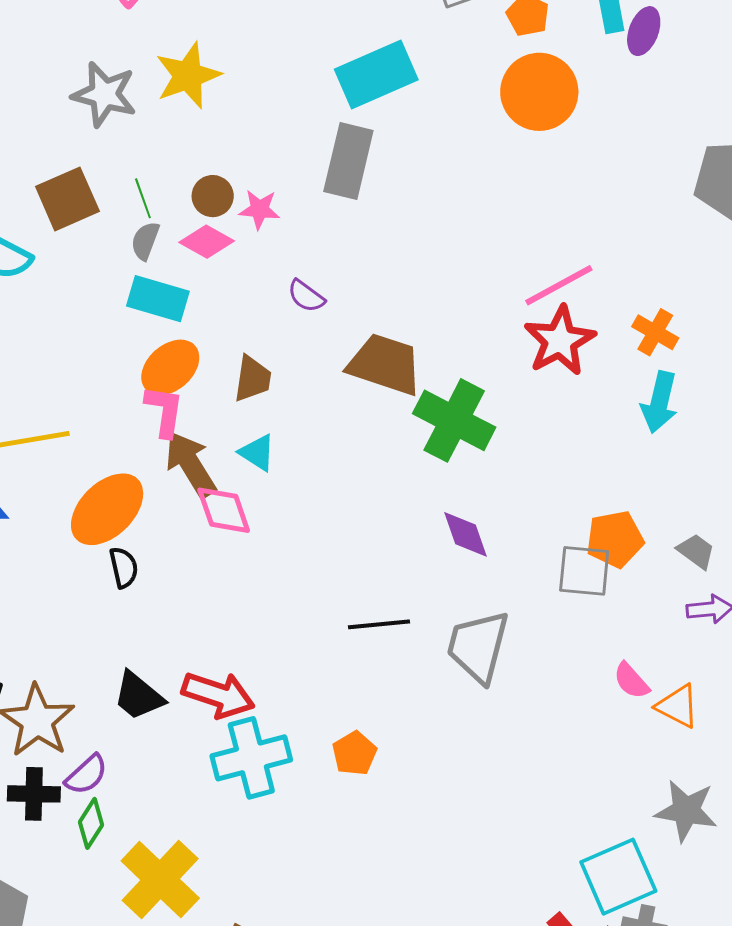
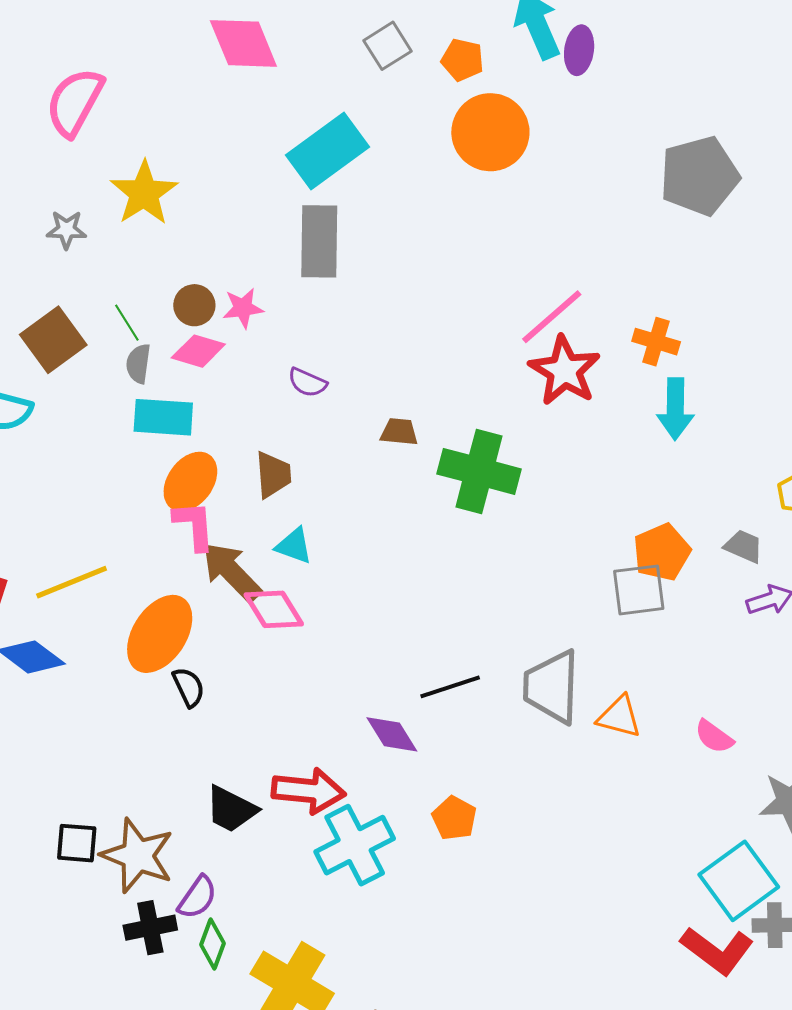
gray star: (104, 94) -> (66, 230), size x0.6
brown trapezoid: (385, 364) -> (399, 432), size x0.5
purple diamond: (466, 534) -> (392, 734), moved
pink semicircle: (631, 681) -> (714, 737), moved
orange triangle: (678, 706) -> (619, 717), moved

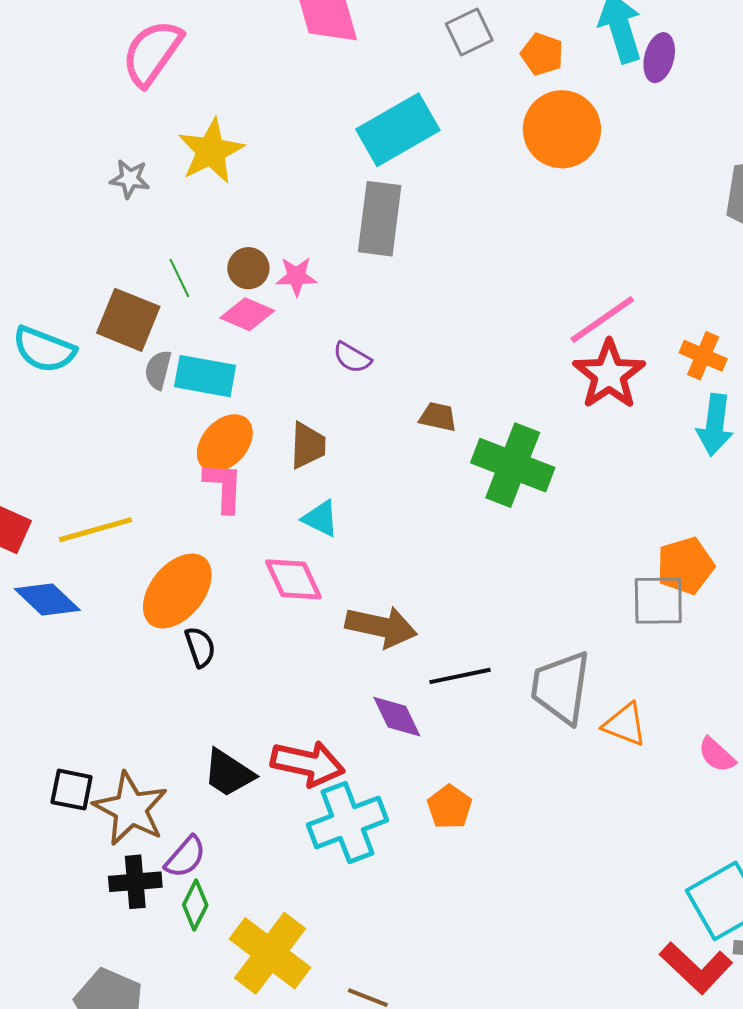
brown square: (53, 340) -> (128, 320), moved, turned -38
gray semicircle: (138, 364) -> (158, 370), moved
brown arrow: (231, 572) -> (381, 627), moved, turned 140

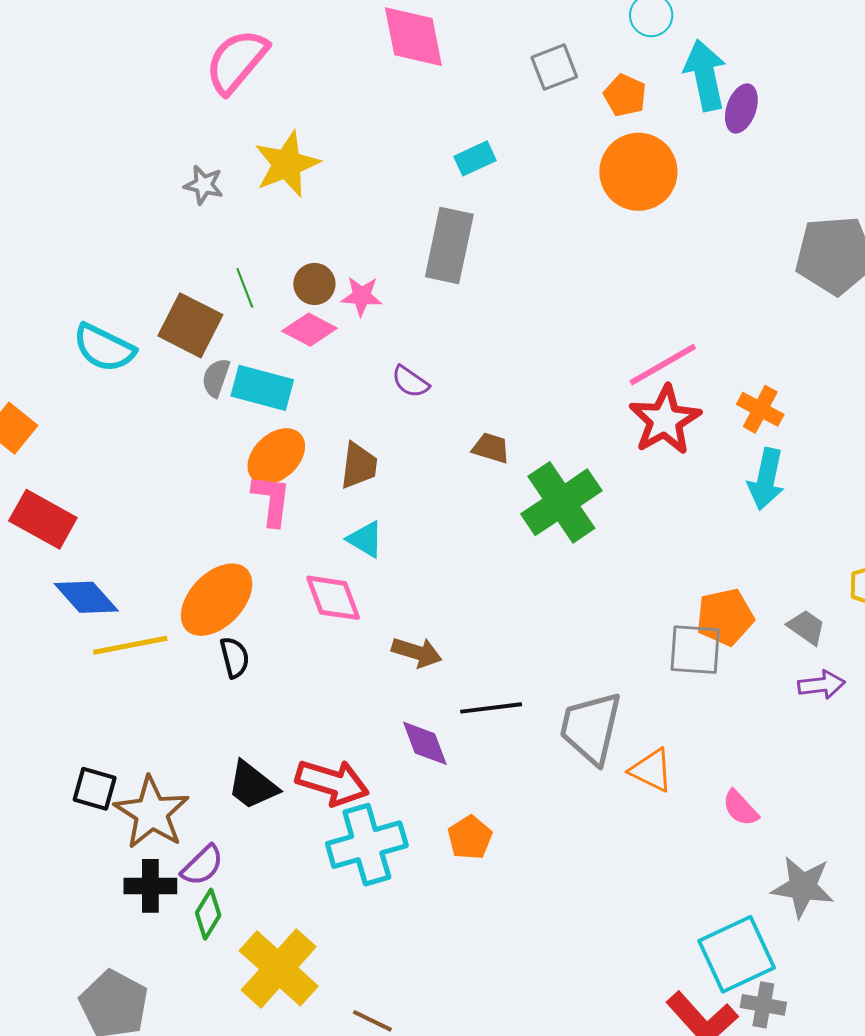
cyan rectangle: (398, 130) -> (475, 158), size x0.5
green cross: (513, 465) -> (561, 502), turned 30
yellow line: (96, 530) -> (130, 645), moved
brown arrow: (381, 627) -> (417, 652), size x0.7

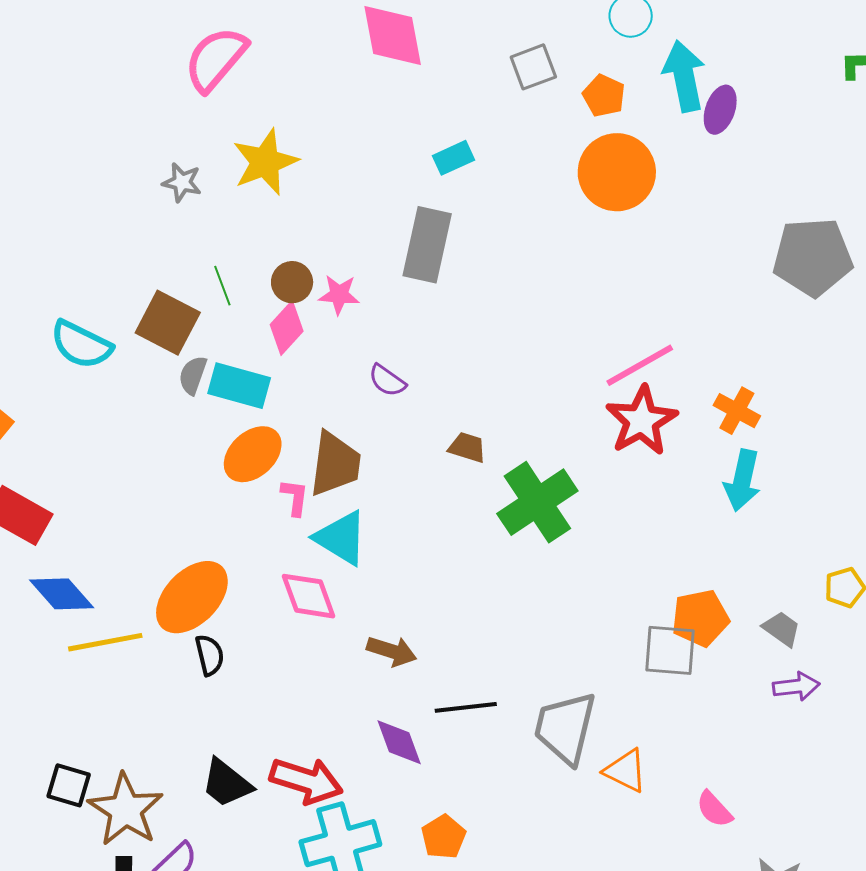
pink diamond: (309, 330) -> (287, 328), turned -76
brown trapezoid: (359, 466) -> (335, 464), size x1.4
pink L-shape: (271, 500) -> (295, 497), moved, size x0.7
cyan triangle: (365, 539) -> (341, 538), size x1.5

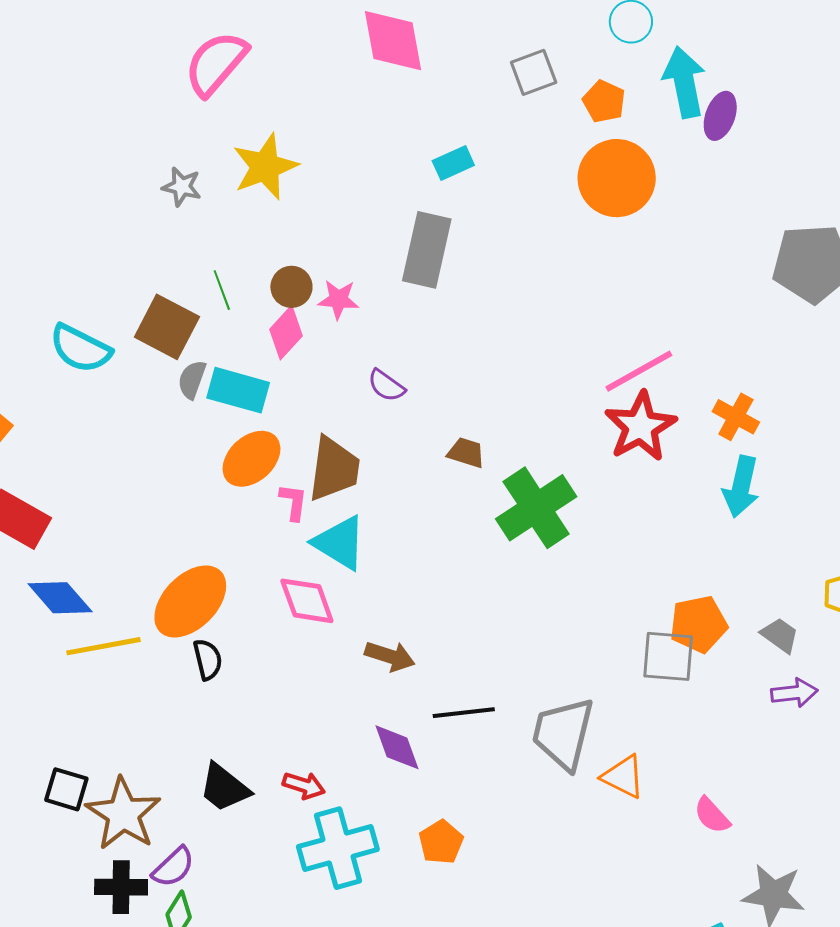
red arrow: (306, 781) -> (304, 785), size x0.6

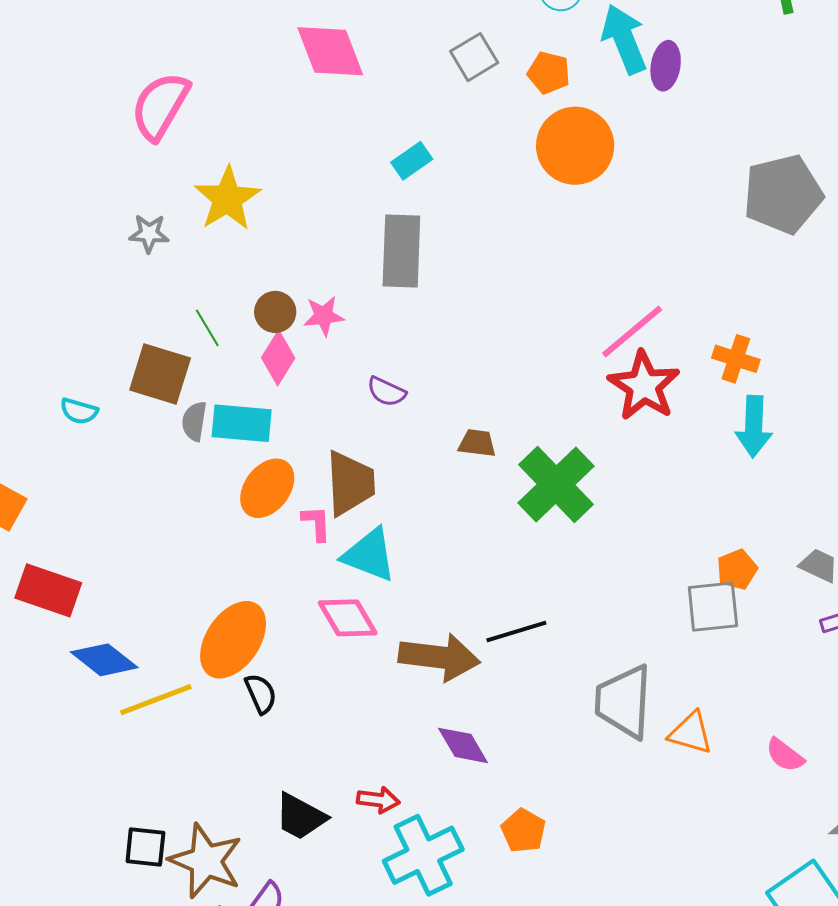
cyan semicircle: (80, 349) -> (79, 411), size x0.6
orange pentagon: (698, 624) -> (737, 569), size x0.7
brown arrow: (390, 656) -> (439, 657), size x1.6
black line: (464, 713) -> (516, 632), moved

